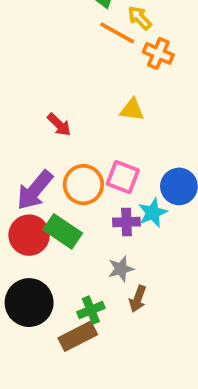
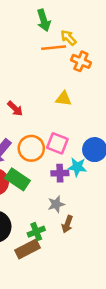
orange line: (117, 33) -> (54, 48), turned -35
cyan star: (153, 213) -> (77, 167), turned 30

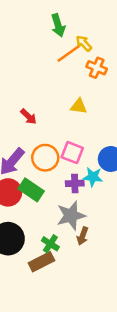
orange line: (54, 48) -> (68, 54), turned -30
gray star: (56, 204) -> (71, 216), size x1.6
green cross: (36, 232) -> (50, 244), turned -35

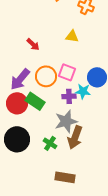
brown arrow: (83, 236) -> (75, 137), size x1.6
brown rectangle: (41, 262) -> (65, 177), moved, turned 36

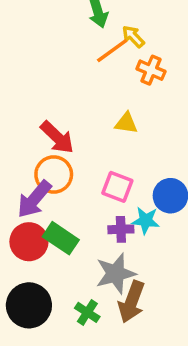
red arrow: (33, 44) -> (57, 137), size x1.5
orange circle: (46, 76) -> (54, 174), moved

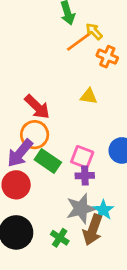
pink square: (117, 187) -> (82, 157), moved
cyan star: (146, 220) -> (103, 210), moved, turned 30
green rectangle: (61, 238) -> (48, 161), moved

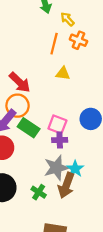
orange line: (78, 42) -> (54, 44), moved, turned -40

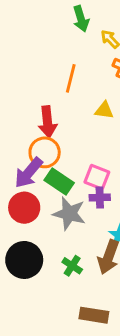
orange line: (54, 44) -> (71, 78), moved
red arrow: (20, 82) -> (47, 122), turned 40
gray star: (56, 168) -> (69, 213), moved, turned 30

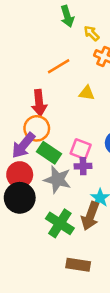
orange line: (71, 78) -> (59, 66), turned 45
black circle: (24, 260) -> (20, 198), moved
green cross: (72, 266) -> (60, 223), size x1.6

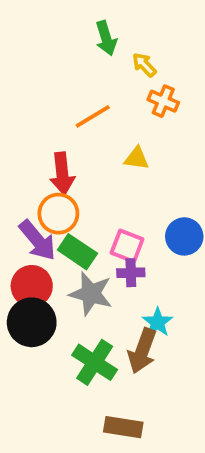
purple arrow: (23, 145) -> (37, 240), turned -80

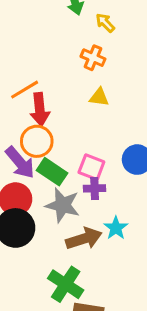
orange cross: (163, 101) -> (93, 58), moved
orange line: (93, 116) -> (25, 90), moved
brown arrow: (142, 351) -> (84, 239), moved, turned -128
green cross: (95, 362) -> (66, 284), moved

